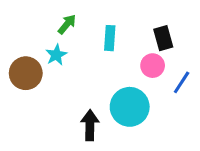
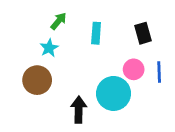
pink circle: (153, 66) -> (134, 69), moved
brown circle: (26, 73) -> (37, 80), moved
blue line: (182, 82) -> (159, 72), turned -35

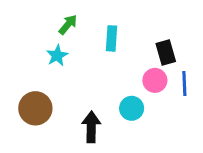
black rectangle: (143, 33) -> (166, 52), moved
brown circle: (37, 80) -> (35, 108), moved
cyan circle: (114, 93) -> (132, 108), size x0.6

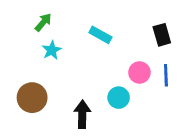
green arrow: (68, 25) -> (43, 22), moved
cyan rectangle: (111, 38) -> (100, 35), turned -65
black rectangle: (166, 52) -> (162, 35), moved

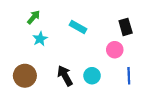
pink circle: (139, 72) -> (115, 50), moved
blue line: (166, 75) -> (129, 76), moved
black arrow: (82, 114) -> (65, 76), moved, turned -30

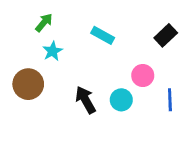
black rectangle: (126, 27) -> (166, 35), turned 63
pink circle: (115, 50) -> (143, 76), moved
brown circle: (25, 76) -> (28, 84), moved

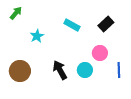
green arrow: (44, 23) -> (16, 13), moved
black rectangle: (166, 35) -> (106, 24), moved
brown circle: (28, 84) -> (20, 71), moved

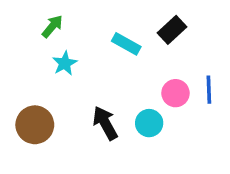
green arrow: (16, 13) -> (52, 26), moved
black rectangle: (106, 24) -> (172, 30), moved
blue line: (119, 70) -> (209, 90), moved

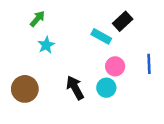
cyan rectangle: (126, 44) -> (101, 36), moved
pink circle: (175, 93) -> (115, 66), moved

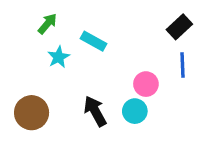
black rectangle: (123, 21) -> (179, 27), moved
cyan rectangle: (101, 36) -> (94, 41), moved
blue line: (149, 64) -> (183, 65), moved

